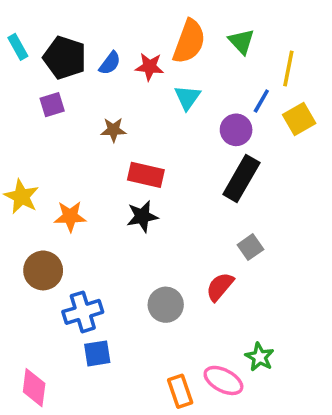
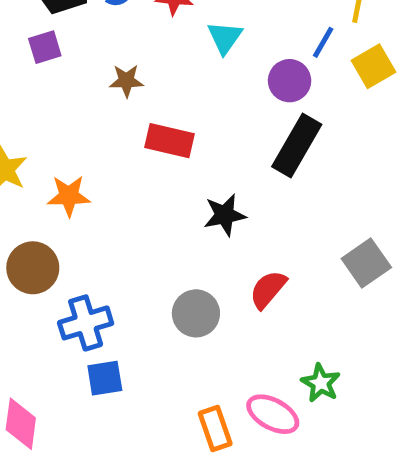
black star: (142, 216) -> (225, 215), moved
gray square: (250, 247) -> (366, 263), moved, size x1.4

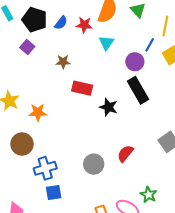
purple square: (45, 47) -> (27, 47), turned -32
black rectangle: (297, 145) -> (138, 90), turned -60
black star: (225, 215) -> (108, 107), moved, turned 30

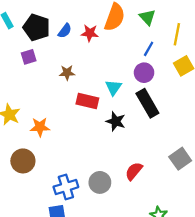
cyan triangle: (106, 43) -> (113, 87), moved
blue line: (150, 45) -> (149, 49), moved
purple square: (27, 47) -> (29, 57), turned 32
blue cross: (45, 168) -> (66, 187), moved

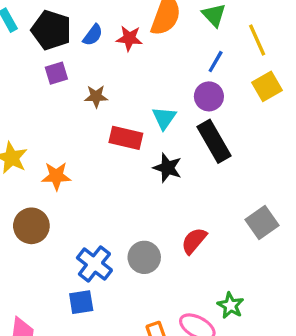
yellow line: (177, 34) -> (257, 40), turned -35
purple square: (29, 57) -> (56, 73), moved
blue cross: (66, 187) -> (94, 264), turned -35

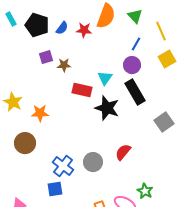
purple square: (56, 73) -> (46, 57), moved
black star: (167, 168) -> (107, 108), size x1.4
gray square: (262, 223) -> (164, 122), moved

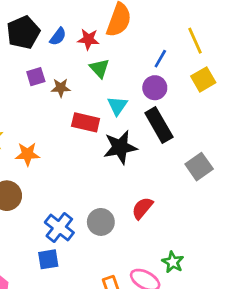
green triangle: (135, 16) -> (99, 68), moved
black pentagon: (37, 25) -> (23, 32), turned 30
black star: (107, 108) -> (120, 147), turned -30

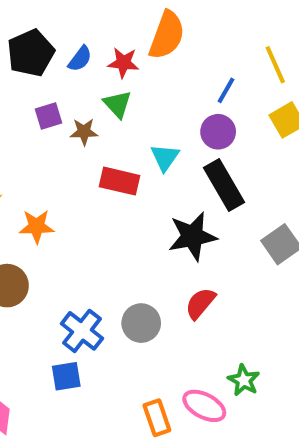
green triangle: (99, 68) -> (117, 104), moved
black star: (120, 147) -> (192, 236), moved

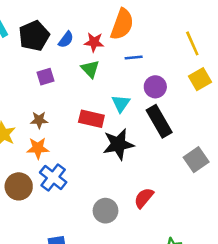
blue line: (226, 90) -> (134, 57), moved, turned 54
brown star: (84, 132) -> (39, 120), moved
black star: (192, 236) -> (118, 144), moved
blue cross: (82, 331) -> (53, 177), moved

